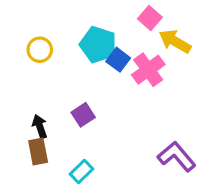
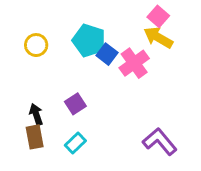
pink square: (150, 18) -> (158, 16), moved
cyan rectangle: (81, 172) -> (75, 143), moved

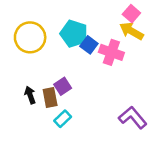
yellow circle: (36, 45) -> (30, 37), size x1.6
pink cross: (134, 63) -> (111, 52), turned -35
brown rectangle: (35, 137) -> (50, 97), moved

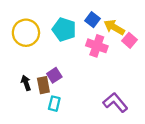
pink square: (131, 14) -> (130, 40), moved
blue square: (89, 45) -> (92, 20), moved
cyan rectangle: (63, 119) -> (54, 104), turned -32

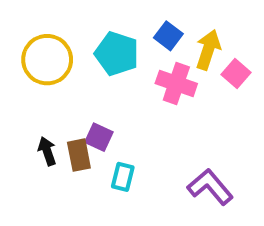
yellow arrow: (114, 27) -> (208, 50), turned 78
purple square: (54, 75) -> (99, 137), turned -32
cyan rectangle: (54, 104) -> (123, 177), moved

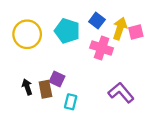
pink square: (236, 74) -> (136, 32), moved, turned 35
purple L-shape: (210, 187) -> (121, 93), moved

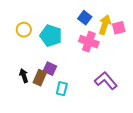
cyan pentagon: (67, 31) -> (51, 36), moved
yellow circle: (27, 34) -> (24, 30), size x0.6
brown rectangle: (45, 89) -> (40, 78), turned 35

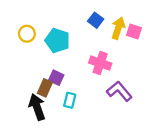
pink square: (119, 28) -> (134, 31), turned 32
pink cross: (89, 42) -> (100, 63), moved
black arrow: (24, 76) -> (37, 107), moved, size x1.6

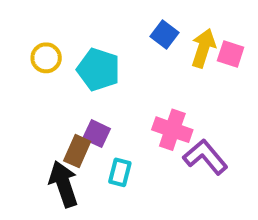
pink cross: (100, 63) -> (172, 130), moved

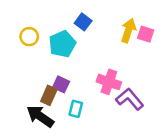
blue square: (165, 35) -> (83, 22), moved
cyan pentagon: (99, 70) -> (62, 44), turned 30
black arrow: (64, 184) -> (40, 116), turned -36

